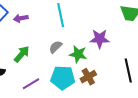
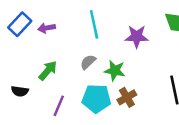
purple star: (100, 39) -> (137, 36), moved
purple line: (31, 84) -> (59, 106), turned -36

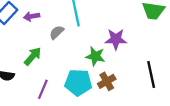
purple star: (137, 36) -> (116, 39), moved
gray semicircle: (88, 62) -> (57, 32), moved

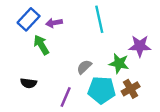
gray semicircle: (57, 32) -> (84, 67), moved
green arrow: (33, 56) -> (41, 45), moved, turned -72

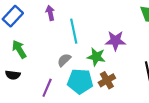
cyan line: (99, 19) -> (74, 31), moved
purple arrow: (54, 23) -> (50, 13), moved, turned 88
green arrow: (41, 45) -> (19, 49), moved

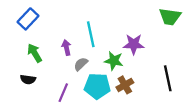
purple arrow: (50, 13) -> (66, 48), moved

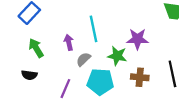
brown cross: (125, 85) -> (140, 77), moved, turned 35

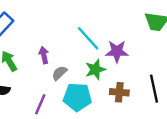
cyan line: (94, 29) -> (88, 38), moved, turned -30
green star: (117, 56) -> (95, 69), turned -30

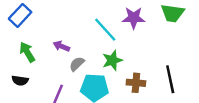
purple star: (117, 52) -> (134, 18), moved
purple arrow: (44, 55) -> (61, 46), turned -56

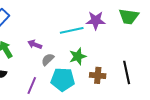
cyan line: (105, 30) -> (72, 30), turned -60

